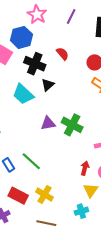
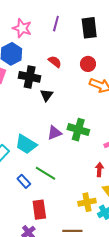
cyan trapezoid: (23, 94) -> (26, 144), moved
yellow cross: (44, 195) -> (87, 202), moved, turned -30
red rectangle: (18, 196) -> (39, 210), turned 66

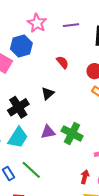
purple line: (56, 24) -> (71, 25), turned 56
black cross: (30, 77) -> (18, 107), moved, turned 35
cyan trapezoid: (26, 144) -> (18, 138), turned -100

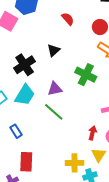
green cross: (72, 133) -> (86, 75), moved
green line: (31, 170) -> (54, 112), moved

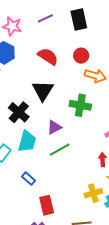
red semicircle: (68, 19) -> (48, 56), size x1.5
black triangle: (54, 50) -> (43, 91), size x1.6
green line: (54, 112) -> (60, 150), turned -55

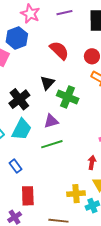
black triangle: (43, 91) -> (47, 83), size x0.7
green cross: (80, 105) -> (68, 97), moved

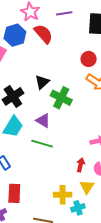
red semicircle: (59, 50) -> (43, 34), moved
purple triangle: (51, 121) -> (43, 121), turned 42
green line: (52, 144) -> (42, 144), turned 30

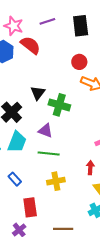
yellow cross: (63, 195) -> (56, 181), moved

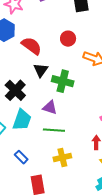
red semicircle: (30, 45) -> (32, 46), moved
red circle: (79, 62) -> (68, 39), moved

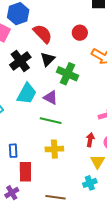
black cross: (15, 90) -> (20, 61), moved
cyan trapezoid: (22, 120) -> (27, 94), moved
blue rectangle: (21, 157) -> (13, 151), moved, turned 32

